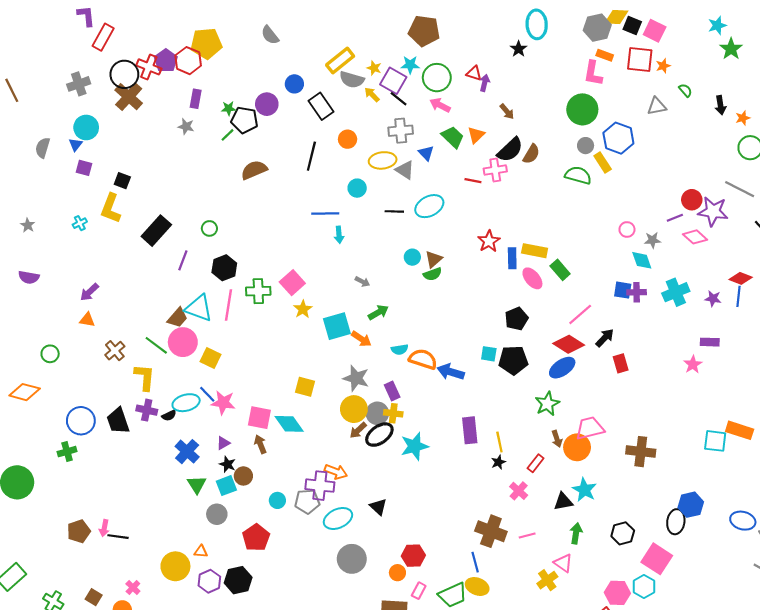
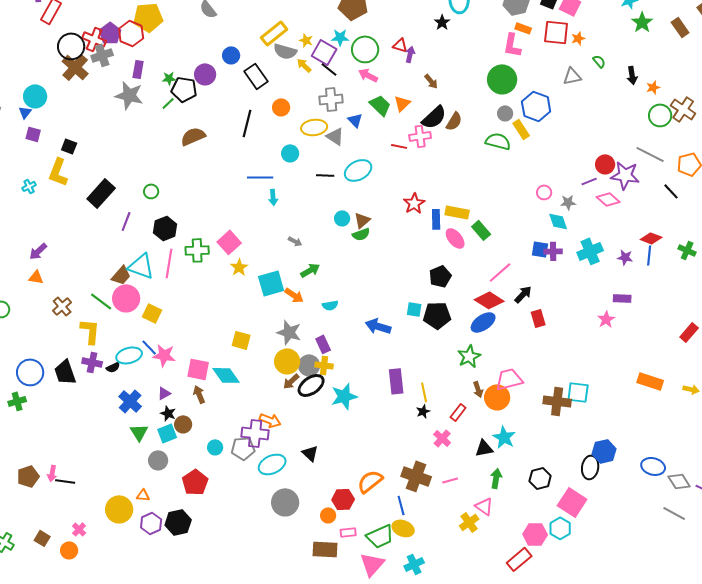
gray cross: (79, 84) -> (102, 55), moved
gray star: (186, 126) -> (129, 95), size x1.8
orange semicircle: (423, 359) -> (370, 481), moved, turned -56
cyan square: (715, 441) -> (578, 392), moved
pink rectangle: (419, 591) -> (348, 532), turned 56

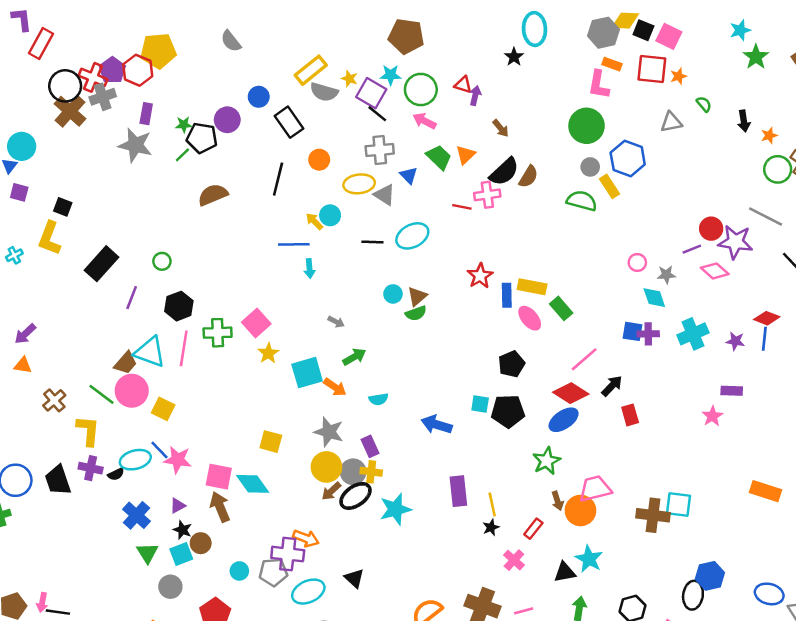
yellow arrow: (304, 65) -> (314, 221), moved
brown arrow: (199, 394) -> (220, 507), size x1.4

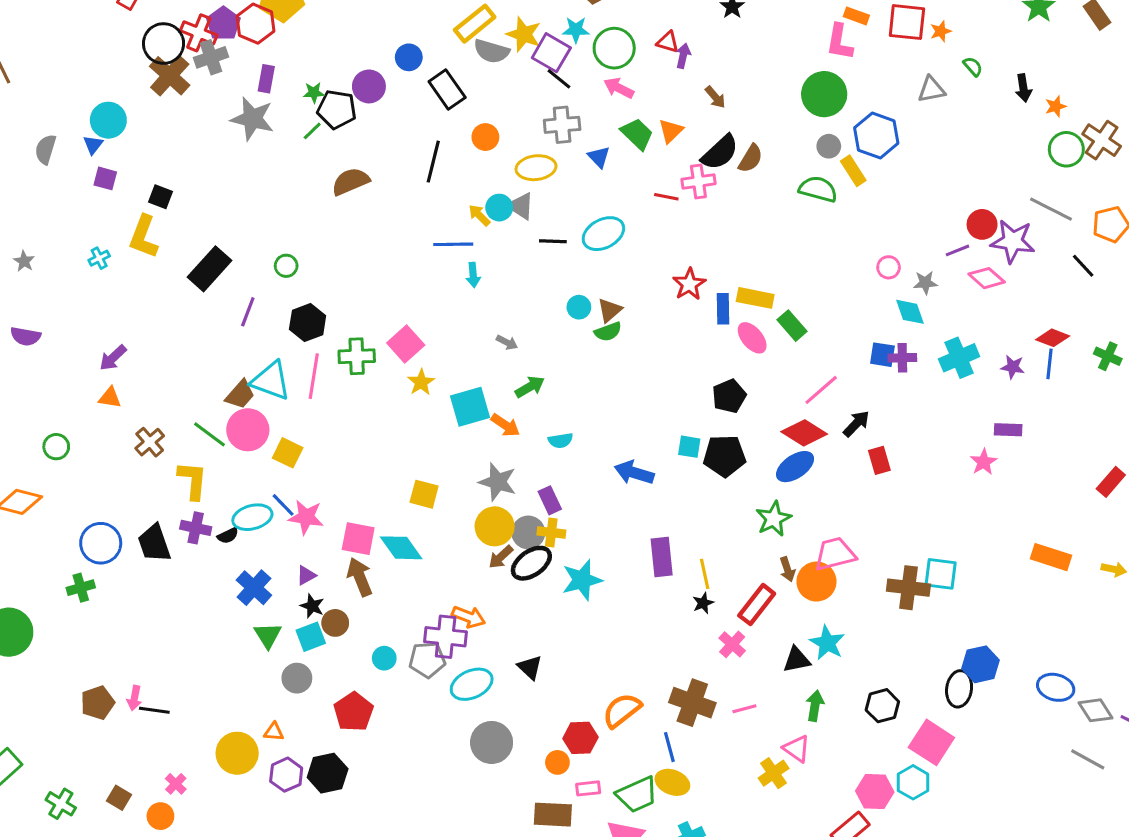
yellow star: (349, 79) -> (524, 34), size x1.6
gray triangle: (385, 195) -> (521, 206), moved
red rectangle: (533, 529) -> (757, 605), size x1.5

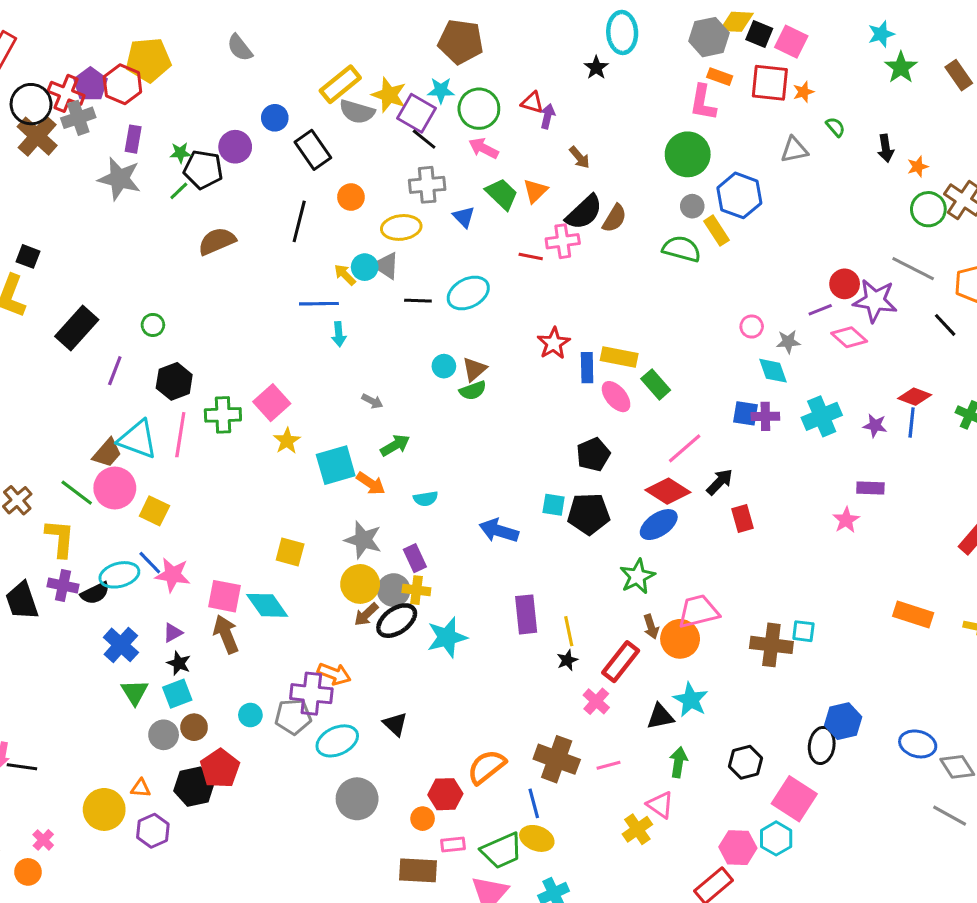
black semicircle: (228, 536) -> (95, 593), size x1.4
cyan square: (941, 574) -> (803, 631), size x0.7
brown circle: (335, 623) -> (194, 727), moved
black hexagon: (328, 773) -> (194, 787), moved

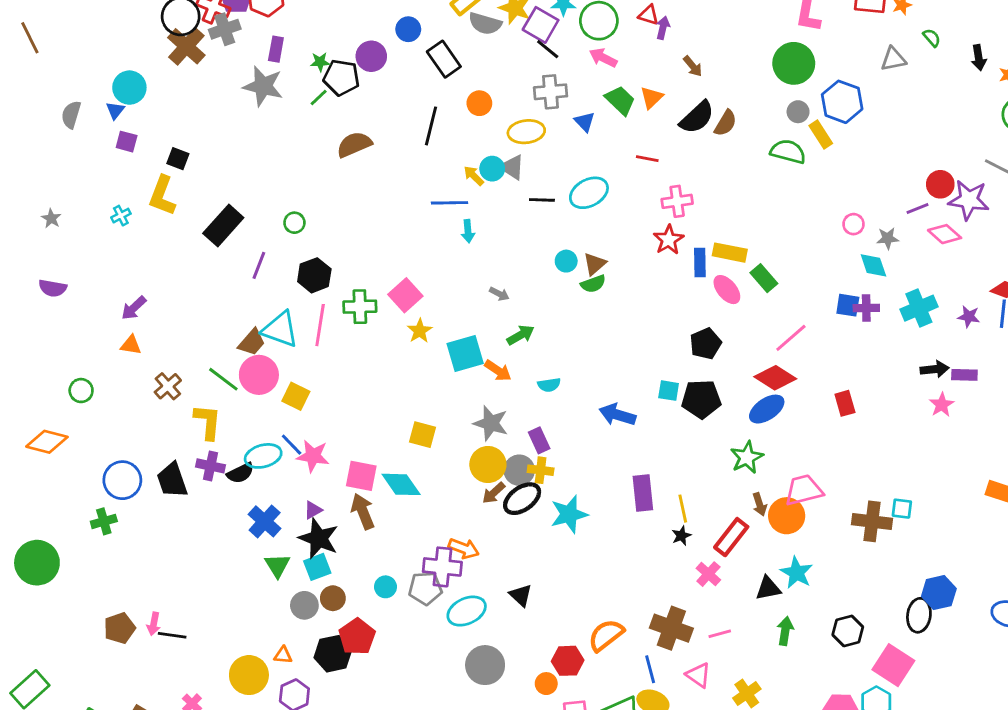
pink cross: (563, 241) -> (677, 201), moved
black arrow: (720, 482) -> (935, 369), moved, turned 40
black star: (179, 663) -> (319, 538), size x1.8
pink triangle: (660, 805) -> (698, 675), moved

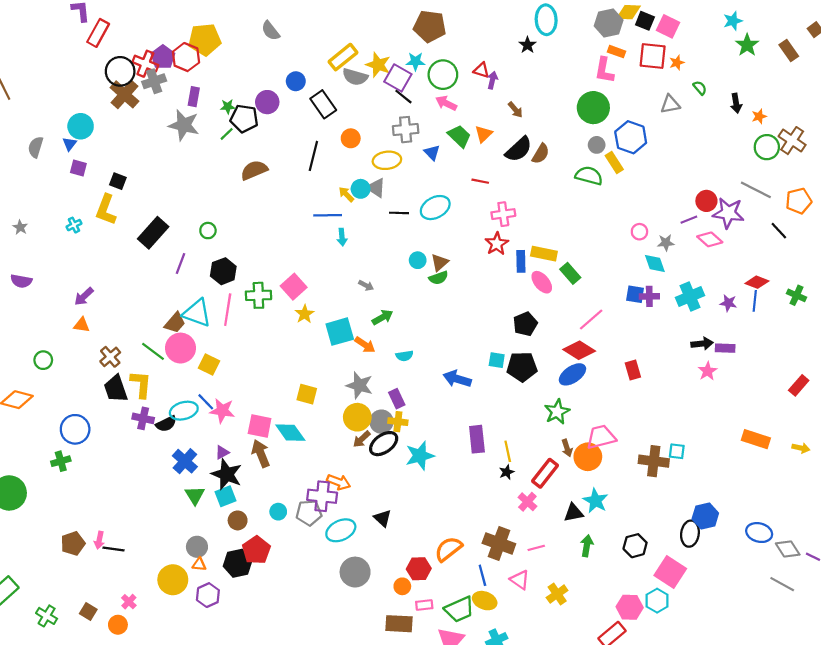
black trapezoid: (172, 480) -> (116, 389), moved
gray circle: (304, 605) -> (197, 547), moved

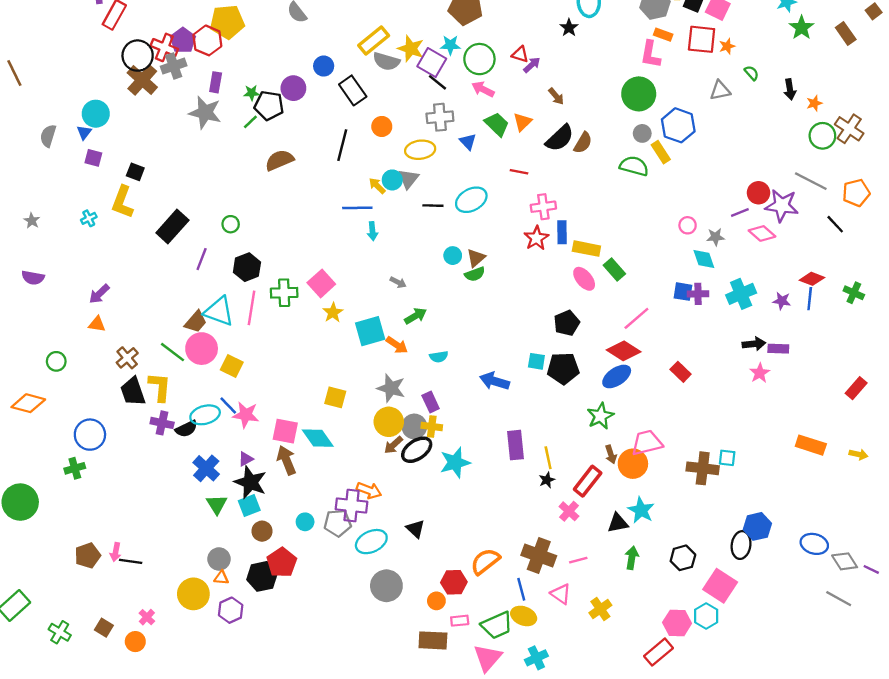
purple arrow: (492, 80) -> (532, 65), turned 35
gray triangle: (376, 188) -> (409, 179), turned 35
blue rectangle: (521, 261) -> (562, 232), moved
red rectangle: (633, 370) -> (681, 372), turned -30

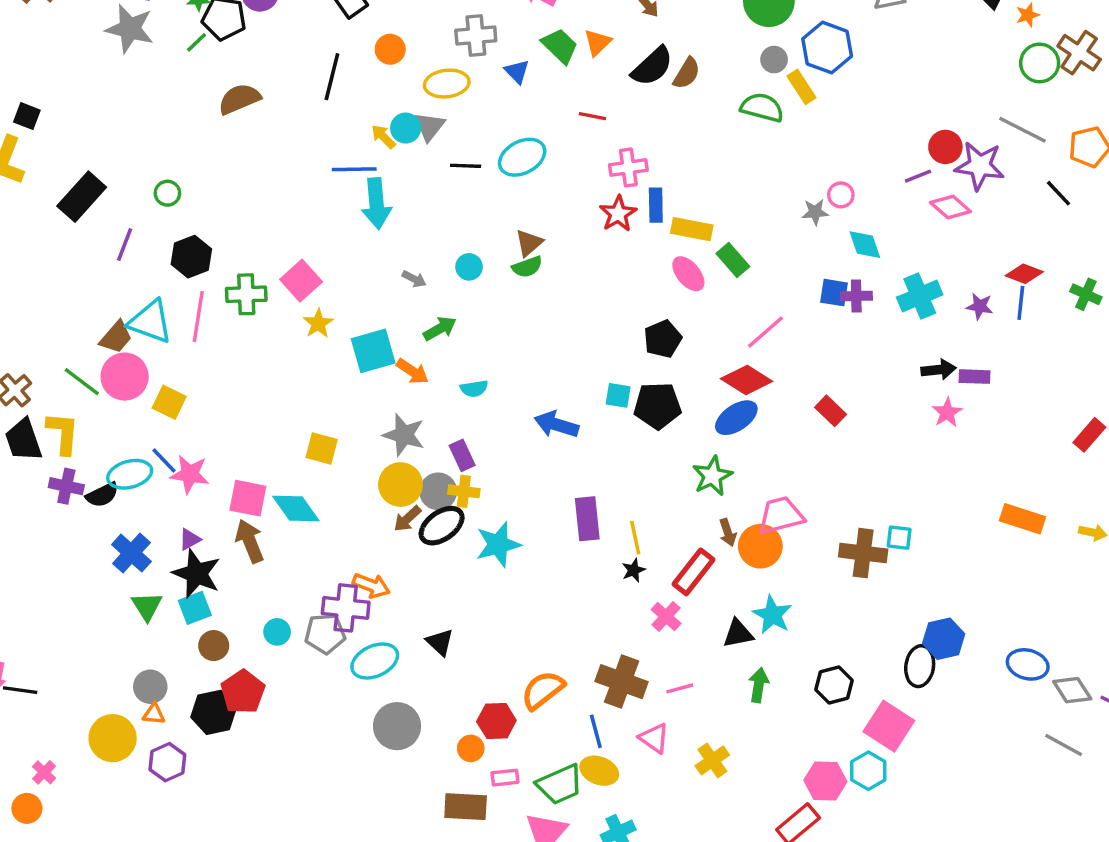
cyan arrow: (372, 231) -> (376, 203), size x1.8
gray star: (715, 237) -> (815, 212), moved
cyan circle: (453, 256) -> (469, 267), moved

